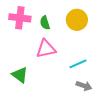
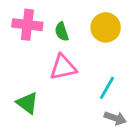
cyan line: (78, 64) -> (107, 88), turned -36

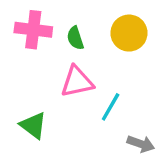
cyan line: (107, 88) -> (111, 107), moved

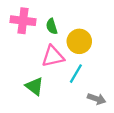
yellow circle: (129, 33) -> (79, 41), moved
green triangle: (33, 125) -> (34, 86), moved

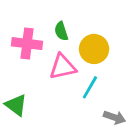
pink cross: (23, 21) -> (27, 44), moved
green triangle: (34, 86) -> (16, 105), moved

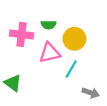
green semicircle: (61, 31) -> (49, 25), turned -72

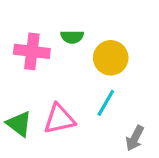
pink triangle: (50, 53) -> (59, 119), moved
gray arrow: (91, 93) -> (135, 138), turned 98

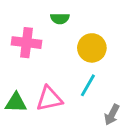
green semicircle: (72, 37) -> (60, 19), moved
green triangle: (19, 124) -> (16, 103), turned -35

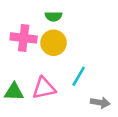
yellow circle: (92, 48) -> (54, 43), moved
gray arrow: (112, 115) -> (100, 103), turned -108

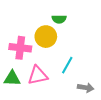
green semicircle: (54, 16) -> (59, 19), moved
pink cross: (24, 38) -> (20, 48), moved

